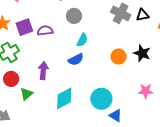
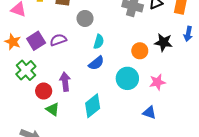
red circle: (11, 79) -> (44, 91), moved
pink star: (146, 91) -> (157, 82), moved
green triangle: (26, 94) -> (53, 109), turned -32
cyan circle: (101, 99) -> (127, 78), moved

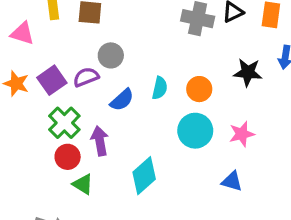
gray circle: (85, 18) -> (111, 55), moved
cyan semicircle: (99, 42) -> (160, 88), moved
orange circle: (140, 51) -> (199, 89), moved
blue semicircle: (96, 63) -> (122, 100), moved
green cross: (26, 70) -> (64, 123), moved

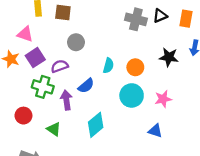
pink triangle: (22, 33) -> (25, 34), moved
purple semicircle: (86, 77) -> (60, 66), moved
blue semicircle: (122, 100) -> (86, 86), moved
green cross: (64, 123) -> (43, 87), turned -30
red circle: (68, 157) -> (23, 116), moved

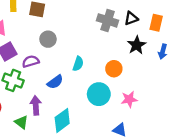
black star: (169, 57) -> (137, 45), moved, turned 30
orange circle: (135, 67) -> (114, 69), moved
purple arrow: (66, 100) -> (36, 105), moved

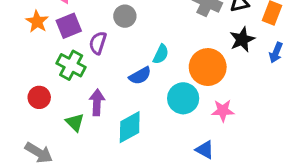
purple semicircle: (31, 61) -> (98, 43), turned -63
orange circle: (114, 69) -> (208, 67), size x1.6
blue semicircle: (55, 82) -> (140, 76), moved

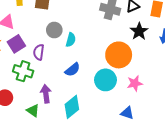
cyan semicircle: (161, 54) -> (71, 40), moved

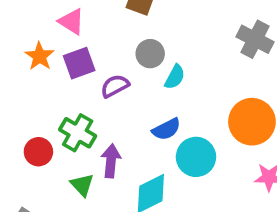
purple semicircle: (39, 52) -> (115, 86), turned 42
green cross: (23, 71) -> (78, 133), moved
cyan circle: (105, 80) -> (196, 157), moved

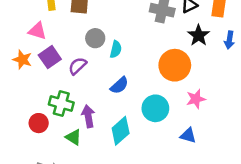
cyan circle: (196, 157) -> (155, 108), moved

